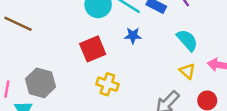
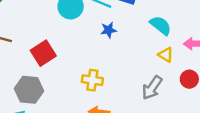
red square: (93, 49) -> (43, 53), moved

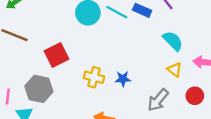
blue star: (108, 30) -> (123, 79), moved
yellow cross: (92, 80) -> (94, 77), moved

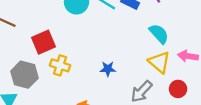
yellow triangle: (175, 70) -> (159, 62), size x1.5
yellow cross: (94, 77) -> (60, 65), moved

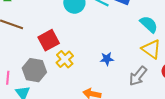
yellow cross: (60, 65) -> (65, 59), turned 36

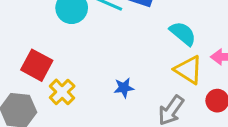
red square: (49, 40) -> (37, 65), turned -30

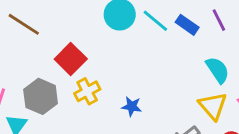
blue star: (124, 88) -> (132, 106), moved

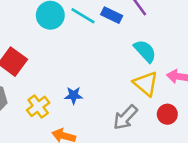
yellow cross: (87, 91) -> (38, 106), moved

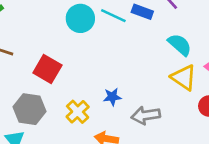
gray arrow: (125, 117) -> (146, 115), moved, turned 44

